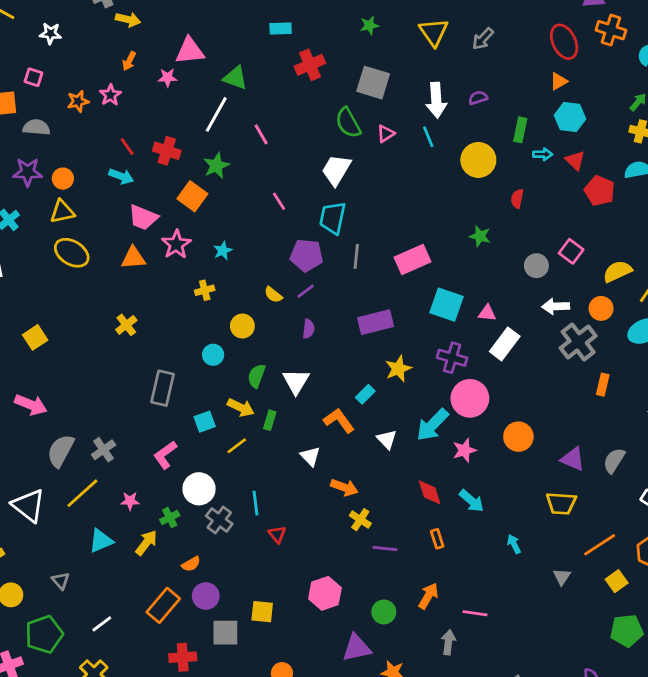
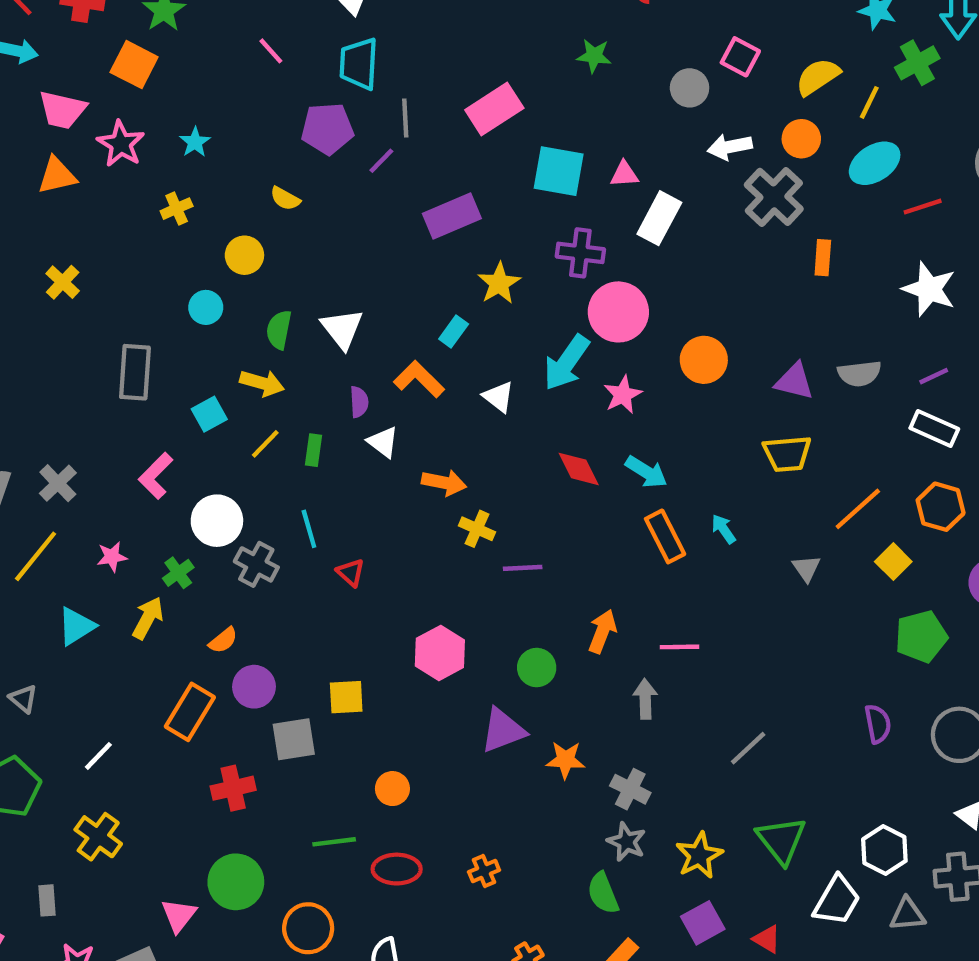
purple line: (306, 291) -> (381, 161), moved
purple semicircle: (308, 329) -> (359, 402), moved
green rectangle: (270, 420) -> (314, 450), moved
gray semicircle: (614, 461) -> (859, 374), turned -120
orange rectangle: (437, 539) -> (665, 536), moved, size x1.6

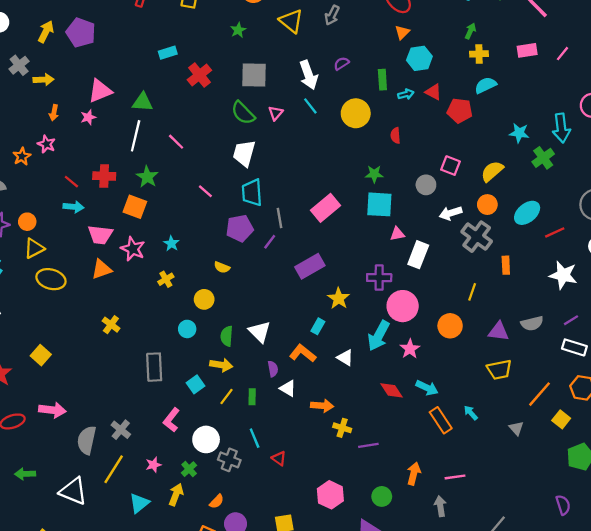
yellow line: (869, 102) -> (472, 292), moved
cyan square: (559, 171) -> (379, 204), moved

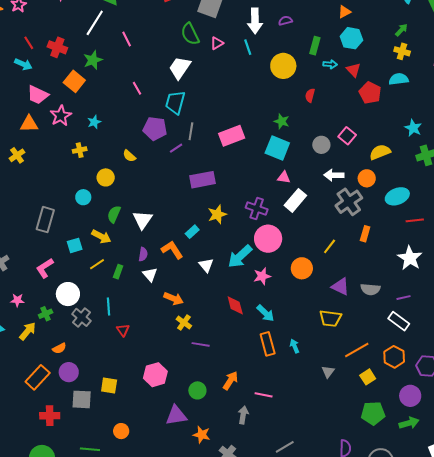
yellow cross: (111, 325) -> (17, 155), moved

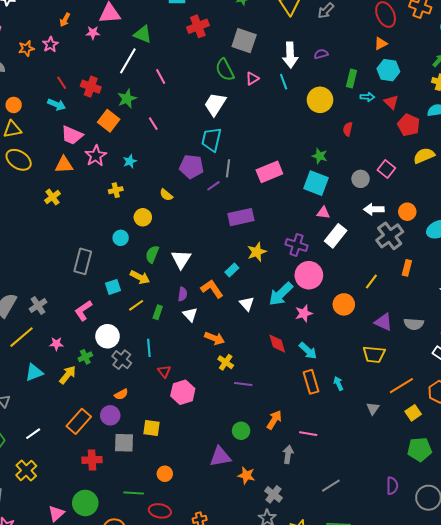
pink line: (137, 88) -> (153, 124), moved
yellow semicircle: (380, 152) -> (424, 156), moved
orange semicircle: (59, 348) -> (121, 394), moved
pink hexagon: (155, 375) -> (183, 392), moved

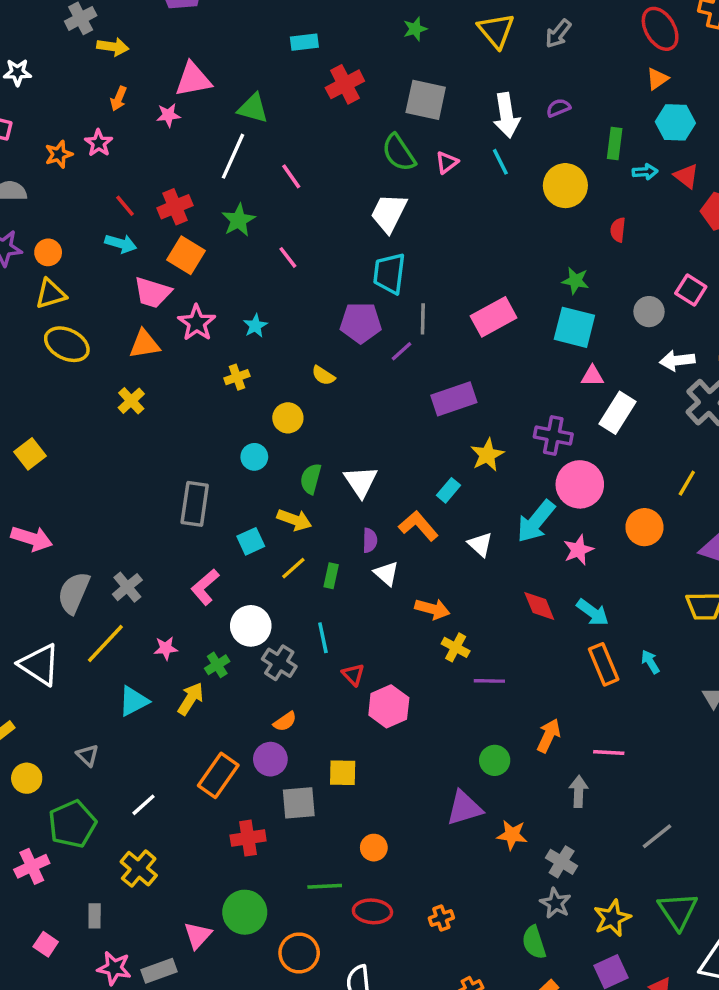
red cross: (91, 87) -> (175, 207), turned -36
orange square: (109, 121) -> (186, 255), moved

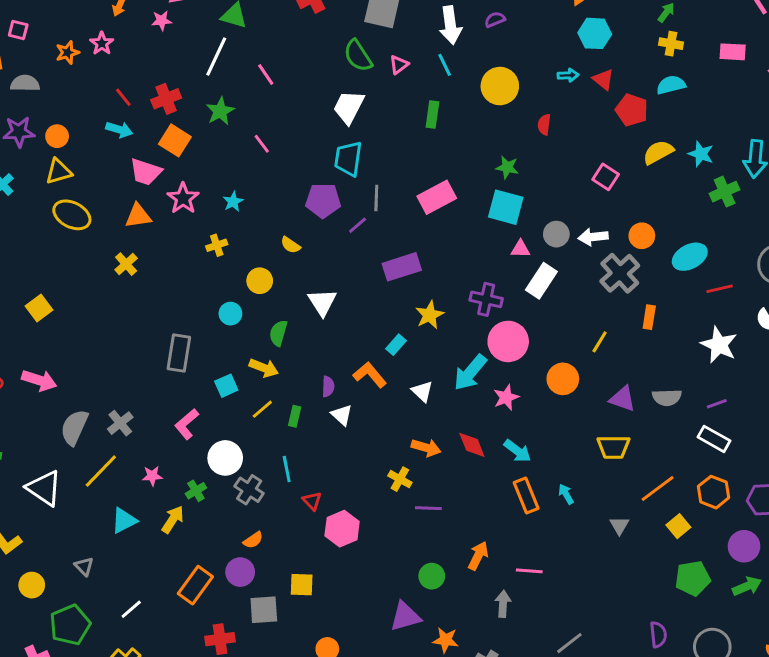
green rectangle: (615, 143) -> (432, 115), moved
gray circle: (649, 312) -> (556, 234), moved
white triangle: (361, 482) -> (322, 302), moved
orange arrow: (432, 609) -> (426, 448), moved

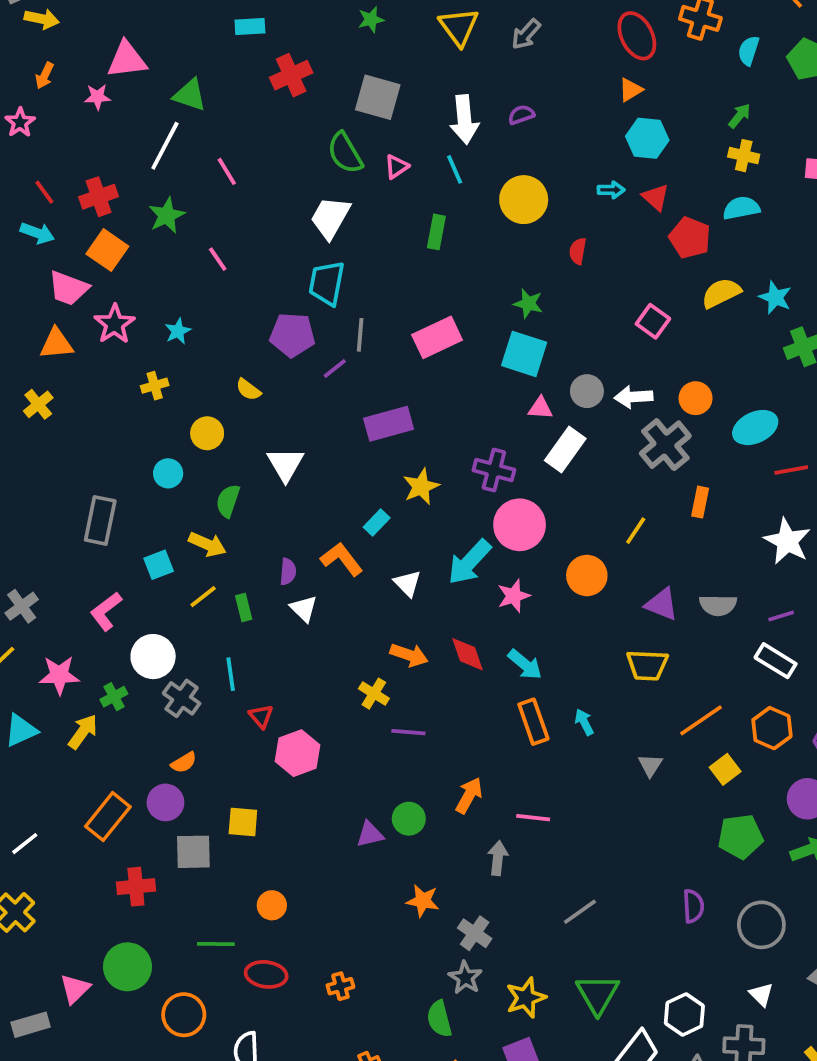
green rectangle: (295, 416) -> (244, 608), turned -30
pink star: (152, 476) -> (59, 675), size x1.5
purple triangle: (405, 616) -> (370, 834), moved, size x0.7

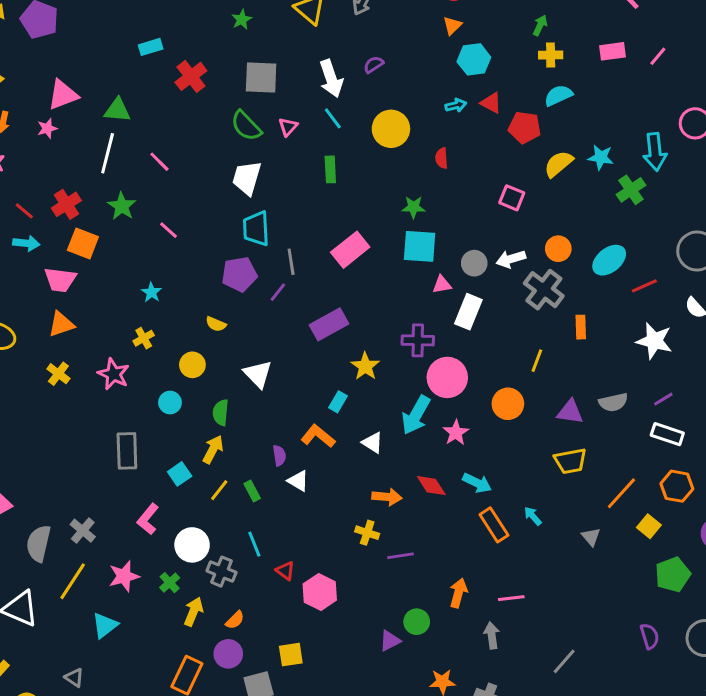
pink star: (114, 324) -> (114, 374), moved
yellow arrow: (207, 544) -> (213, 449), turned -72
yellow arrow: (83, 732) -> (193, 612), moved

